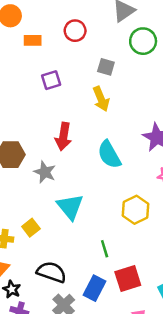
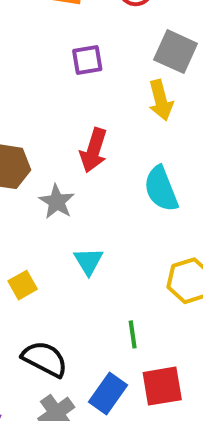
gray square: (106, 67) -> (176, 52), size x1.5
cyan triangle: (70, 207) -> (88, 261), size x0.7

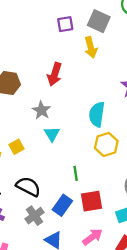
purple square: (87, 60) -> (65, 24), moved
cyan semicircle: (161, 189) -> (97, 114), moved, turned 30
gray star: (57, 202) -> (41, 110), moved

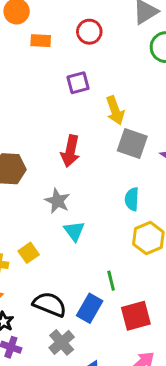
gray square: (99, 21) -> (132, 143), moved
cyan semicircle: (97, 114) -> (132, 199), size x0.7
blue rectangle: (62, 205) -> (90, 308), moved

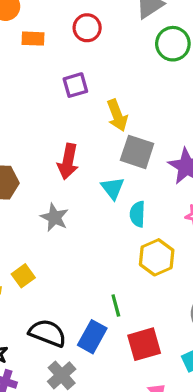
cyan triangle: (74, 231) -> (113, 188), moved

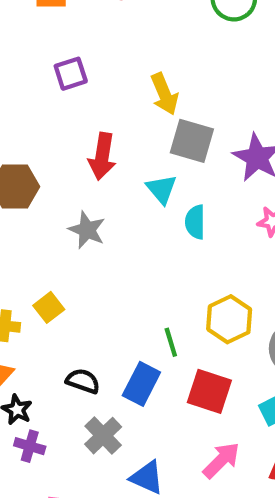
purple square: (75, 85) -> (71, 74), moved
yellow hexagon: (157, 257) -> (229, 319), moved
black semicircle: (48, 333) -> (83, 381), size x0.7
red square: (144, 344) -> (209, 391), turned 36

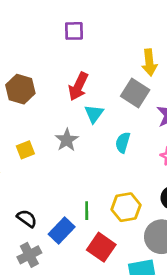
yellow arrow: (164, 94) -> (149, 62), moved
cyan triangle: (162, 189) -> (94, 114), moved
gray star: (87, 230) -> (67, 140), moved
yellow square: (49, 307) -> (25, 150), moved

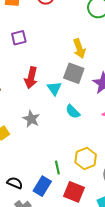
cyan triangle: (94, 114) -> (54, 88), moved
cyan semicircle: (123, 142) -> (73, 112), turned -49

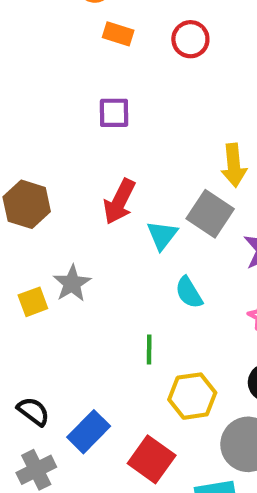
gray star: (31, 119) -> (72, 283), moved
green line: (57, 167) -> (149, 350), moved

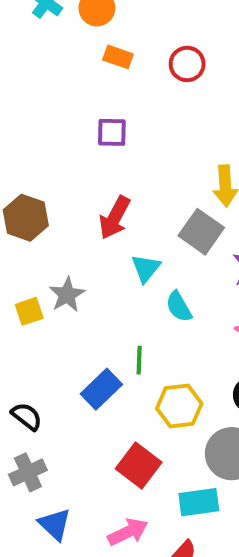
cyan triangle: (162, 235) -> (146, 268), moved
blue rectangle: (89, 432) -> (101, 389), moved

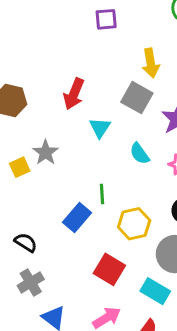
purple square: (112, 132) -> (106, 19), moved
cyan semicircle: (179, 307) -> (140, 154), moved
cyan rectangle: (199, 502) -> (155, 291), turned 44

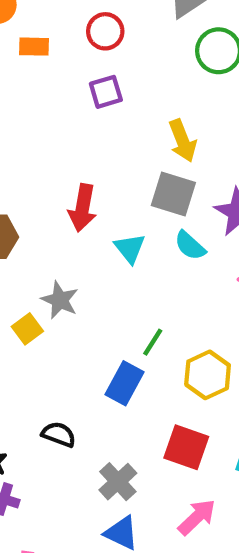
cyan semicircle: (140, 154) -> (190, 246), moved
green line: (102, 194) -> (153, 342), turned 48
gray cross: (31, 282) -> (118, 482), moved

